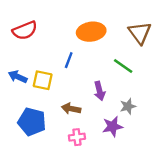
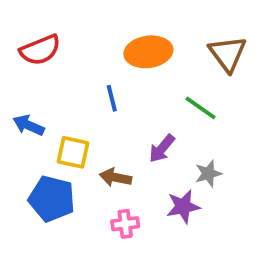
blue line: (69, 60) -> (112, 98), turned -35
yellow square: (43, 80) -> (73, 152), moved
purple arrow: (99, 91) -> (162, 148), turned 54

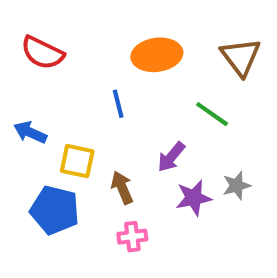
red semicircle: (40, 50) -> (42, 53), turned 48
gray star: (208, 174) -> (237, 186), moved
brown arrow: (116, 177) -> (122, 188), turned 56
purple star: (183, 206) -> (194, 198), moved

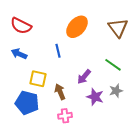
orange ellipse: (157, 55) -> (77, 27), turned -40
green line: (212, 114) -> (113, 65), moved
blue arrow: (30, 132) -> (19, 54), moved
purple star: (194, 198) -> (95, 97), turned 30

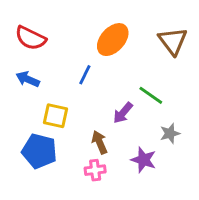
blue line: (58, 51) -> (85, 75), turned 40
green line: (113, 65) -> (151, 95), moved
brown arrow: (60, 92) -> (100, 142), moved
purple star: (95, 97) -> (143, 160), moved

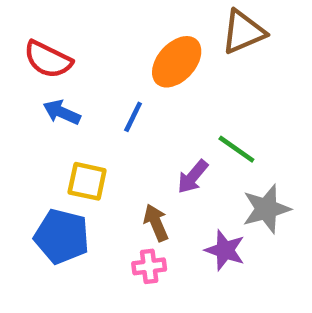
brown triangle: (173, 41) -> (243, 32), moved, turned 44
blue arrow: (28, 79) -> (62, 112), moved
gray star: (170, 133) -> (266, 209), size x1.5

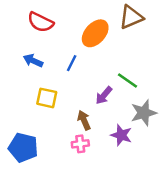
red semicircle: (48, 59) -> (41, 22), moved
blue pentagon: (62, 236) -> (23, 148), moved

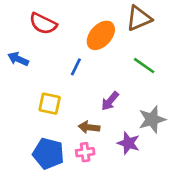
blue arrow: (33, 61) -> (18, 59), moved
green line: (127, 81) -> (144, 66), moved
brown arrow: (84, 120) -> (89, 127), turned -60
blue pentagon: (23, 148) -> (48, 154), moved

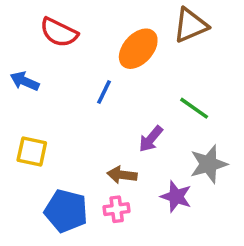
green line: (144, 66) -> (194, 108), moved
yellow square: (50, 104) -> (32, 151), moved

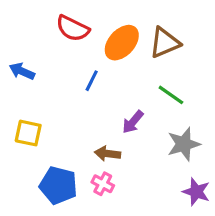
brown triangle: (191, 25) -> (165, 43), moved
red semicircle: (59, 32) -> (73, 28), moved
purple star: (176, 197) -> (196, 192), moved
pink cross: (117, 209) -> (103, 184), turned 35

